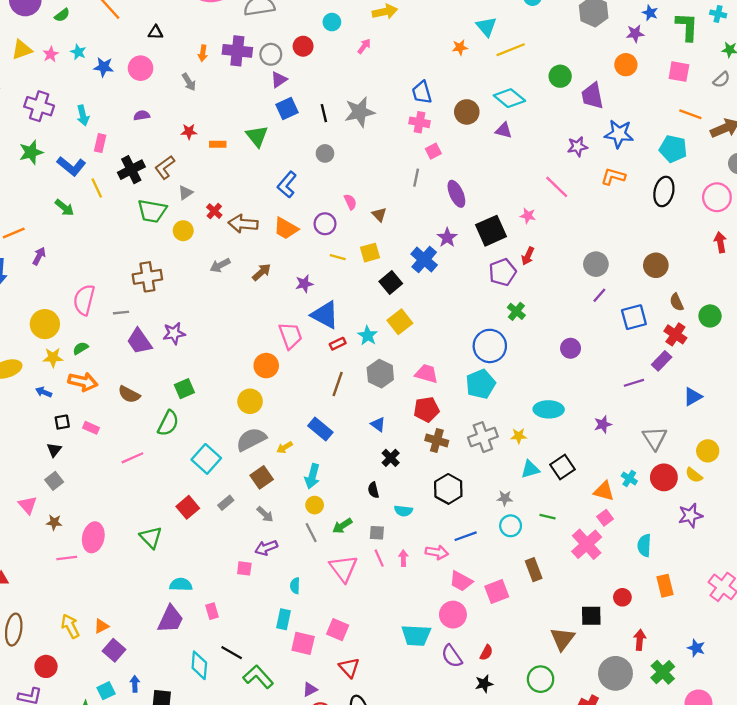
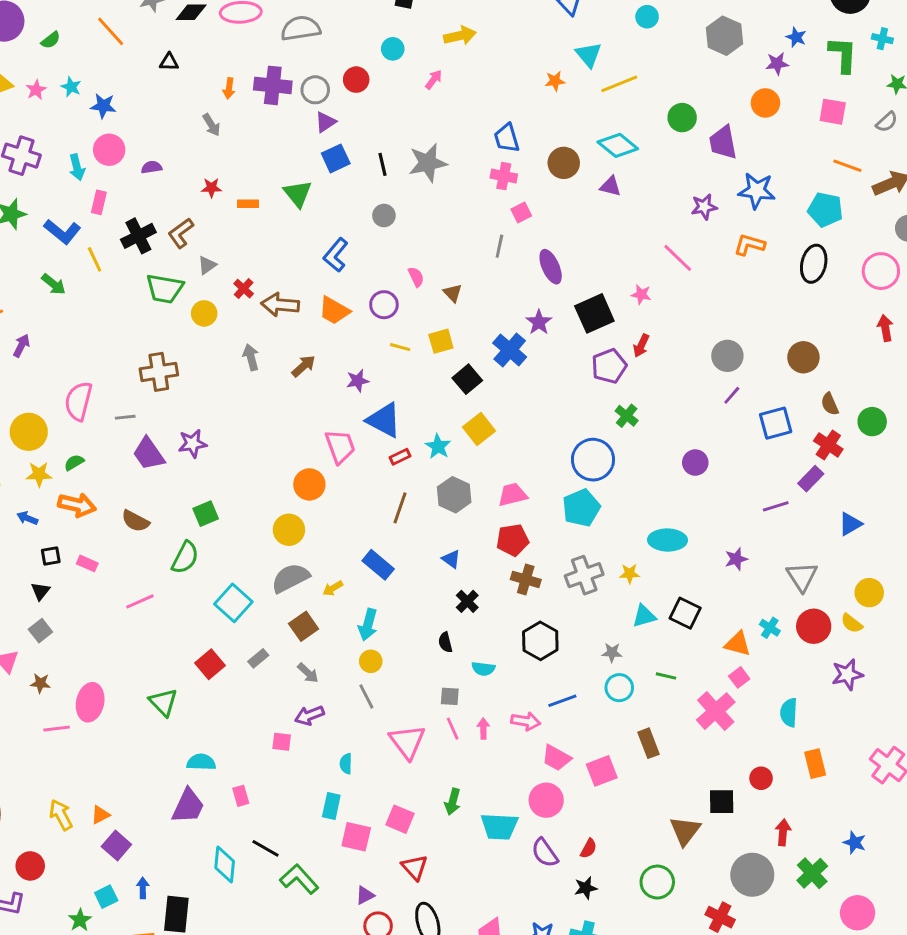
pink circle: (141, 68) -> (109, 150), moved
gray arrow: (220, 265) -> (251, 357), turned 102
pink trapezoid: (426, 374) -> (513, 495), turned -30
black square: (562, 467) -> (685, 613), turned -30
green arrow: (342, 526) -> (453, 802), moved, turned -42

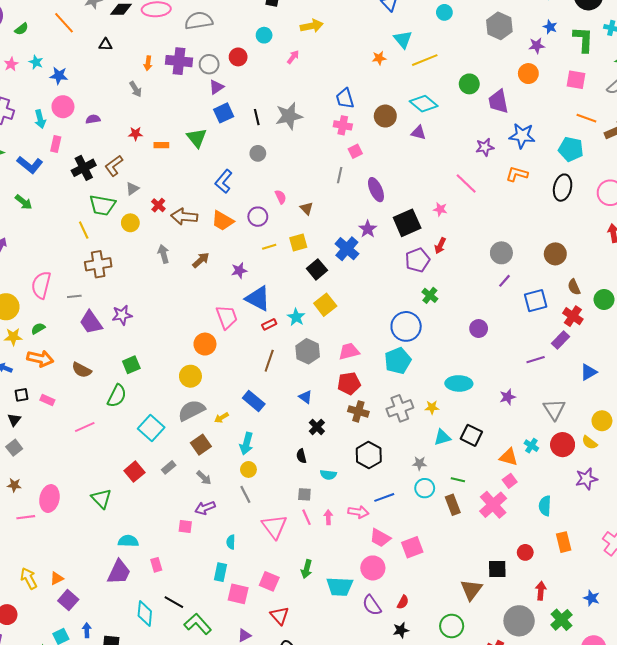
yellow line: (95, 259) -> (84, 230), moved
yellow line: (400, 347) -> (269, 247), turned -32
brown rectangle: (649, 743) -> (453, 505), moved

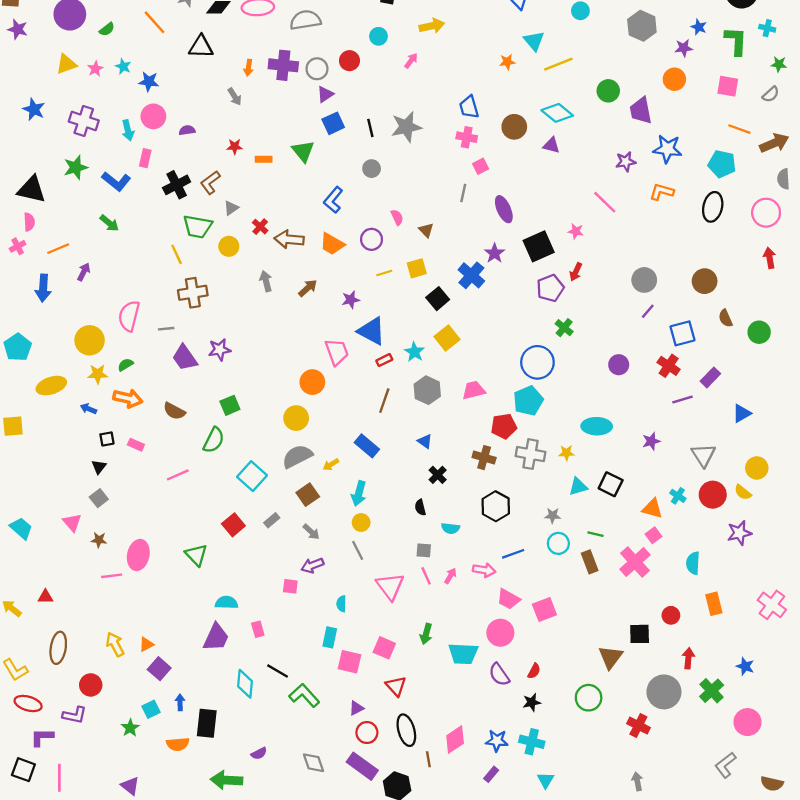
black triangle: (105, 45) -> (201, 47), size x1.6
red cross: (573, 316) -> (669, 366), moved
red pentagon: (349, 383) -> (504, 426), moved
gray cross: (400, 408) -> (531, 454), turned 30
pink arrow: (328, 517) -> (450, 576), turned 32

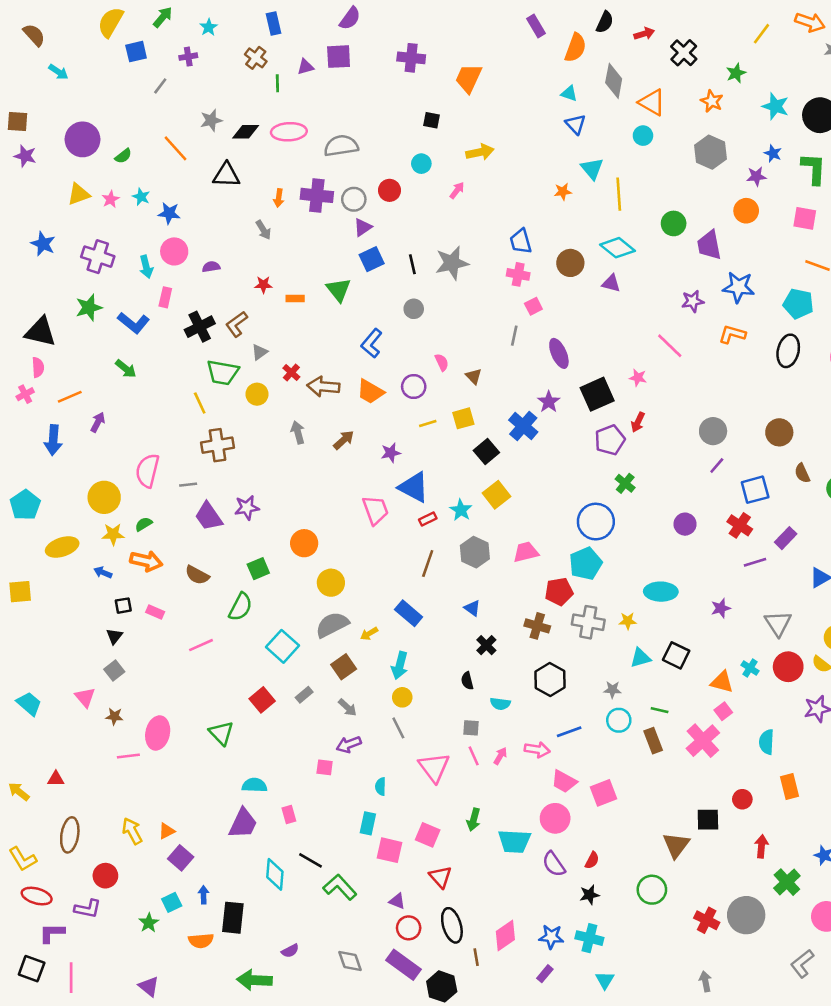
yellow line: (558, 64) -> (619, 194), turned -72
orange circle: (312, 382) -> (304, 543), moved
gray circle: (664, 692) -> (746, 915), moved
purple triangle: (356, 708) -> (397, 901), turned 49

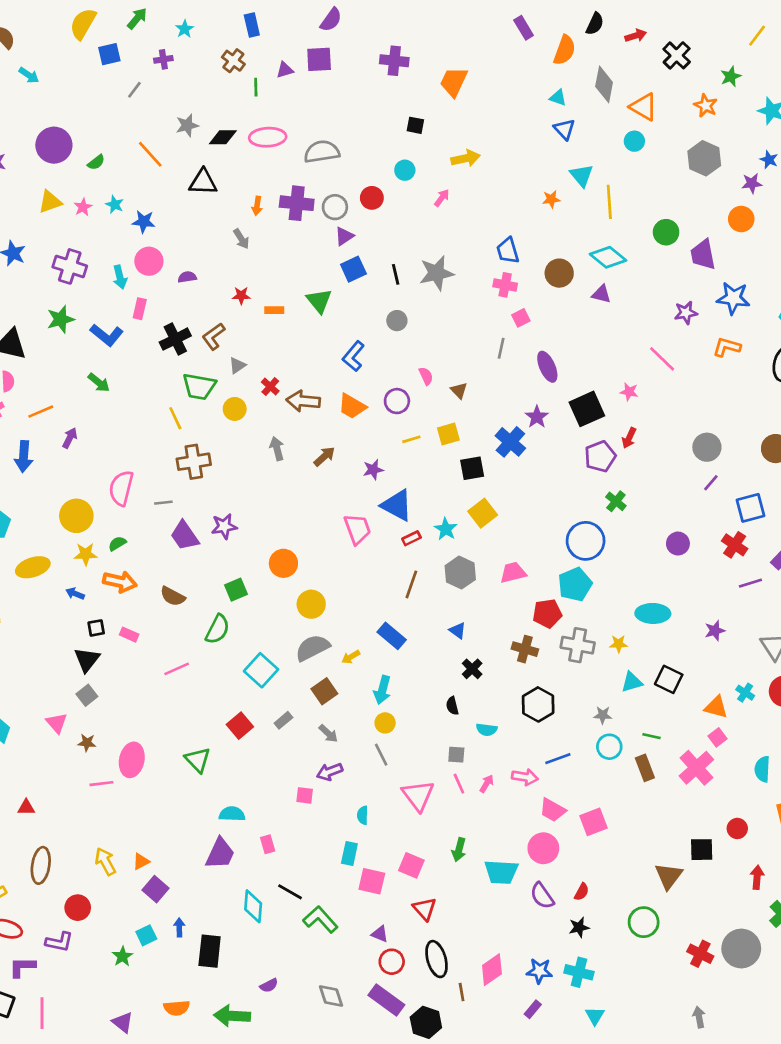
black square: (486, 451) -> (472, 468), turned 30
black triangle: (114, 636) -> (87, 660), size x1.5
orange semicircle: (201, 941) -> (177, 1008), moved

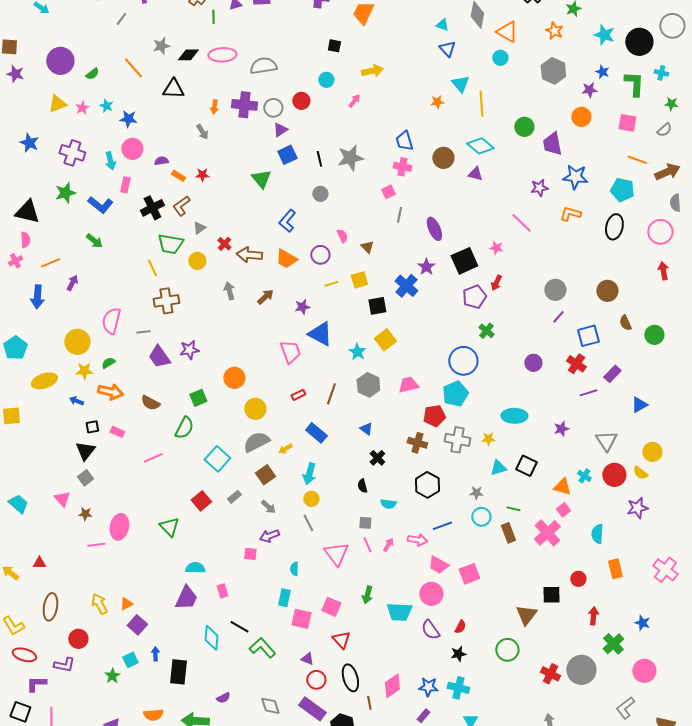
orange rectangle: (274, 310) -> (178, 176), moved, turned 32
pink square: (521, 318) -> (388, 192), moved
red rectangle: (411, 538) -> (298, 395), moved

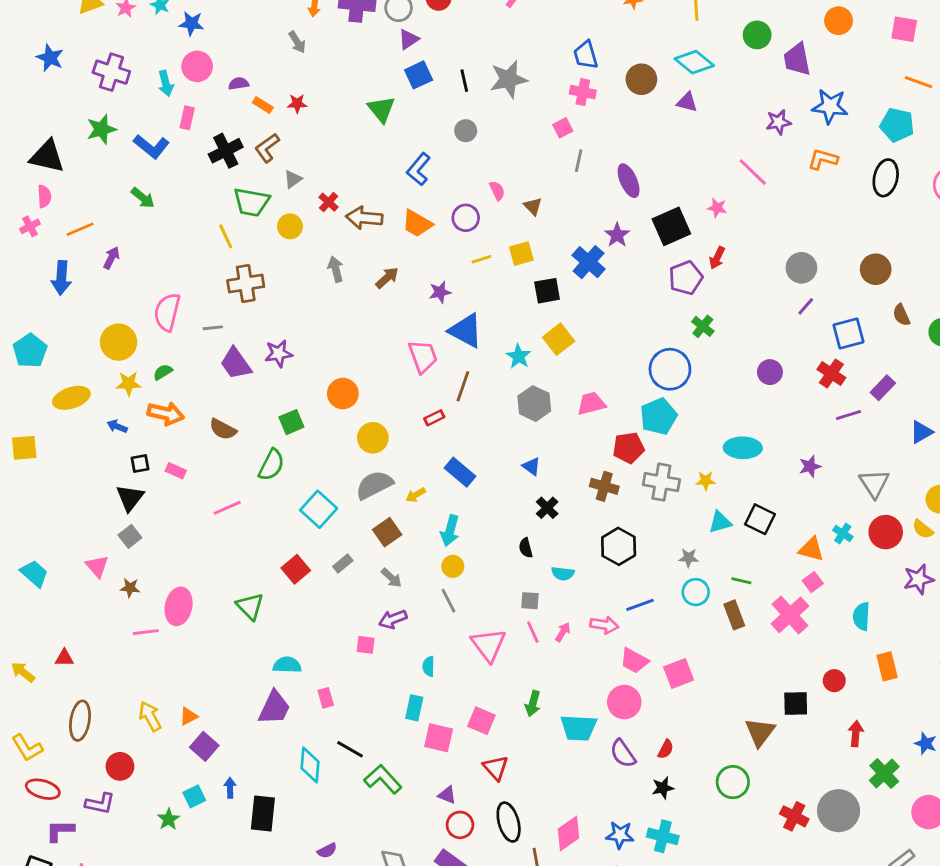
brown line: (331, 394) -> (463, 386), moved

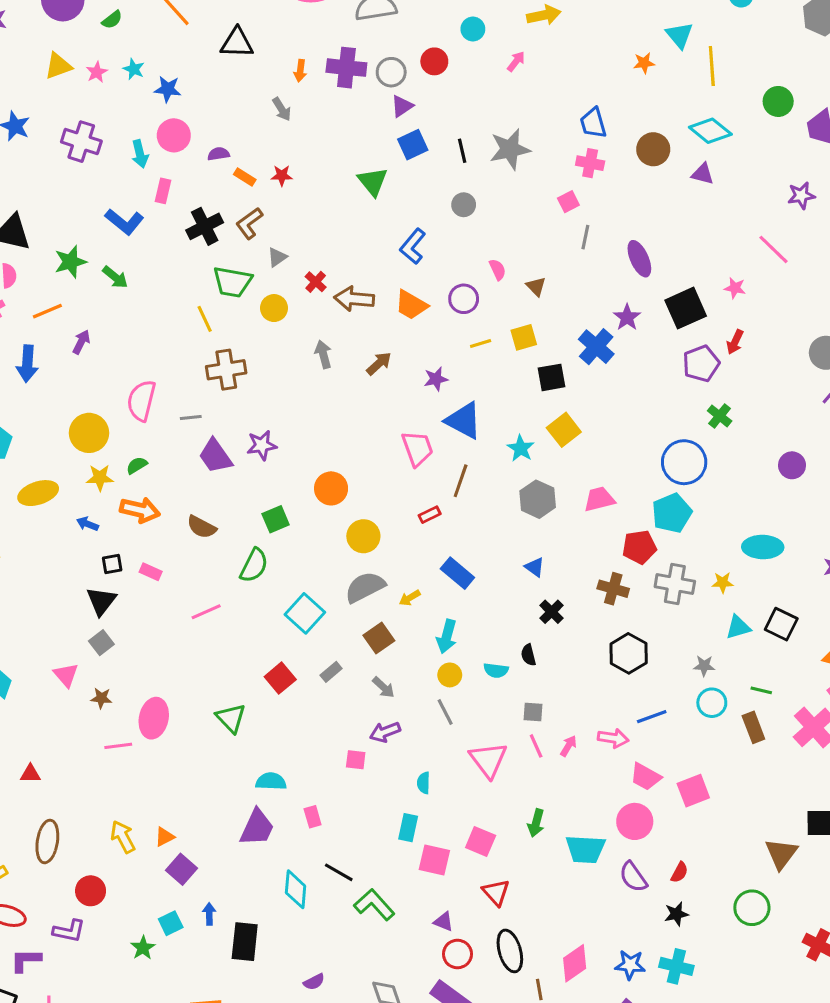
green star: (101, 129) -> (70, 262), moved
cyan semicircle: (563, 574) -> (496, 670), moved

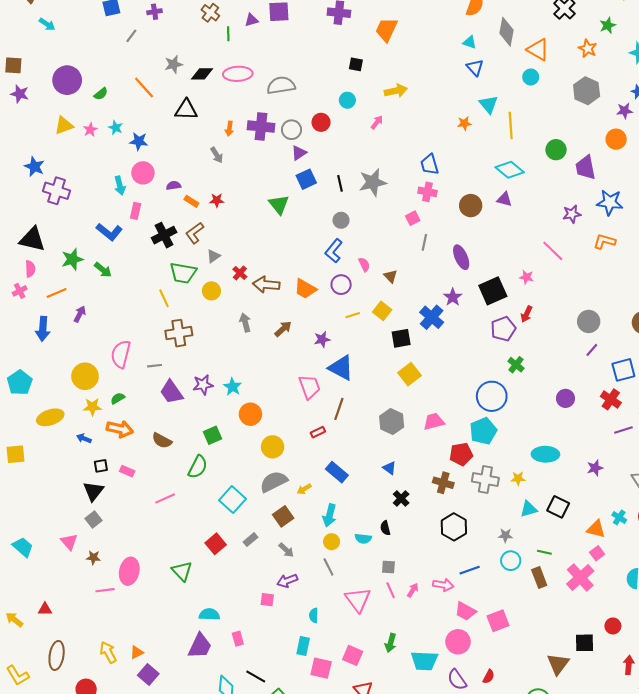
purple cross: (81, 142) -> (57, 191), moved
brown circle: (653, 149) -> (471, 206), moved
blue L-shape: (413, 246) -> (334, 251), moved
yellow square: (524, 337) -> (382, 311), turned -36
cyan star: (521, 448) -> (233, 387), moved

